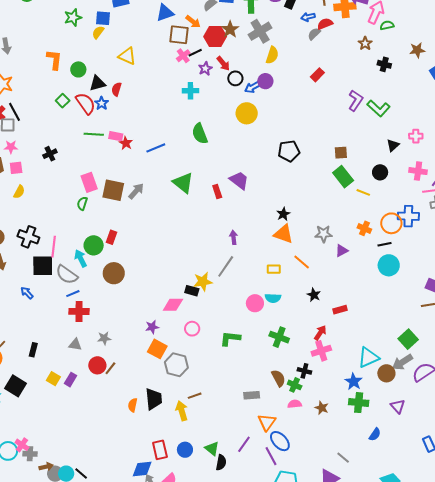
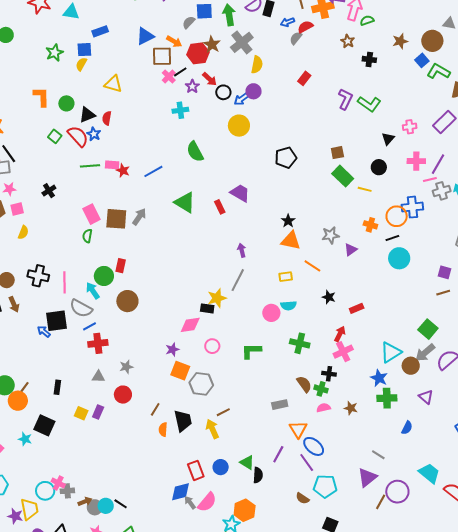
black square: (43, 266) -> (56, 321), moved
brown line: (110, 368) -> (155, 409), moved

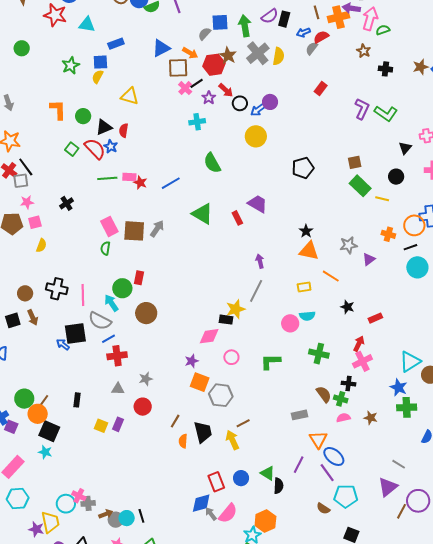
brown star: (400, 41) -> (421, 67), moved
yellow semicircle: (257, 65) -> (279, 56), moved
black square: (44, 425) -> (49, 431), moved
black line: (121, 504) -> (141, 516), turned 40

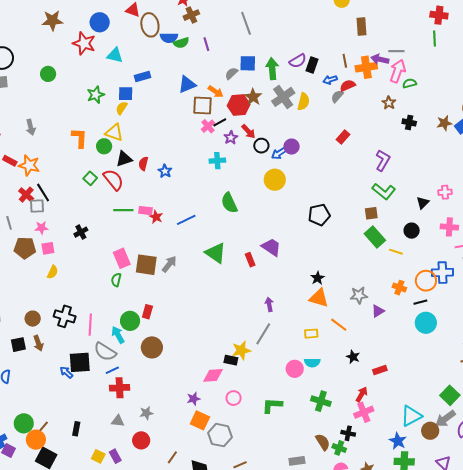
yellow triangle: (130, 96) -> (114, 133), moved
green L-shape: (386, 113) -> (384, 191), moved
blue star: (111, 146) -> (165, 171), moved
purple rectangle: (118, 424) -> (115, 456), turned -56

